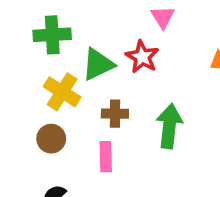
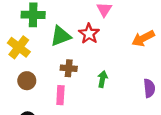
yellow cross: (62, 92) -> (19, 47), moved
green arrow: (169, 126) -> (102, 79), size x0.6

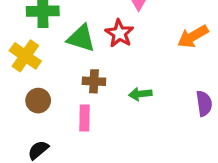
green triangle: (61, 36) -> (81, 38), turned 40
green arrow: (102, 79) -> (140, 94), turned -105

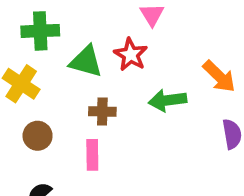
orange arrow: (193, 36) -> (219, 76), moved, turned -104
green arrow: (140, 94) -> (167, 100), moved, size x1.4

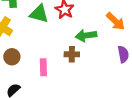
brown cross: (102, 111) -> (72, 54), moved

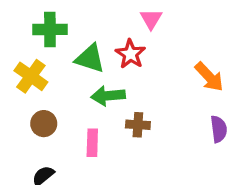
green arrow: (86, 35) -> (108, 96), moved

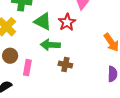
pink rectangle: (92, 143) -> (27, 68), moved

